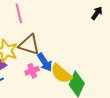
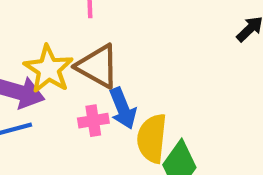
yellow semicircle: (61, 74) -> (152, 138), turned 45

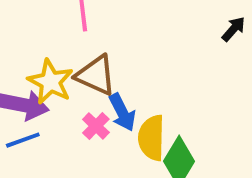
pink cross: (93, 121) -> (96, 126), turned -32

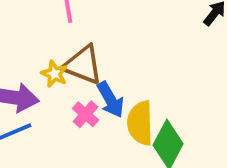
yellow star: (50, 82) -> (54, 74), moved, size x0.6

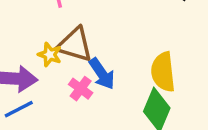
yellow semicircle: (140, 123) -> (163, 72), moved

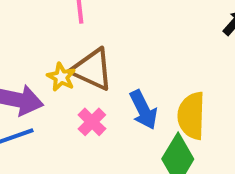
blue arrow: (102, 74) -> (143, 110), moved

